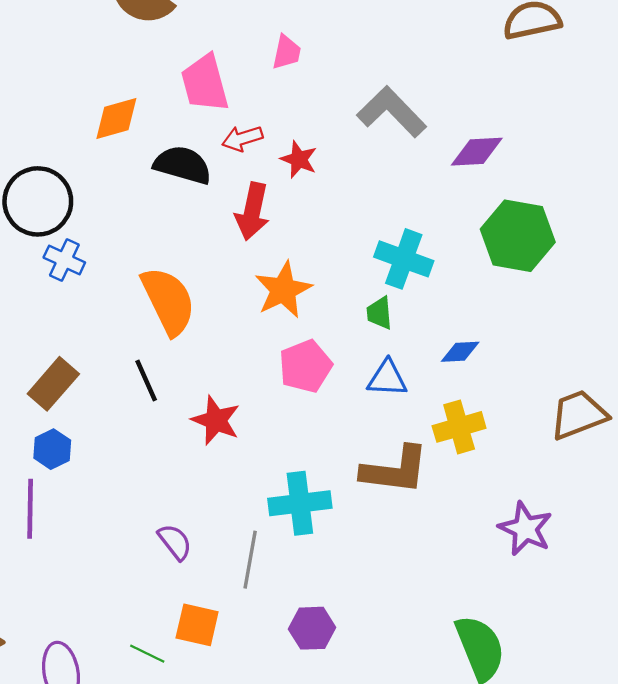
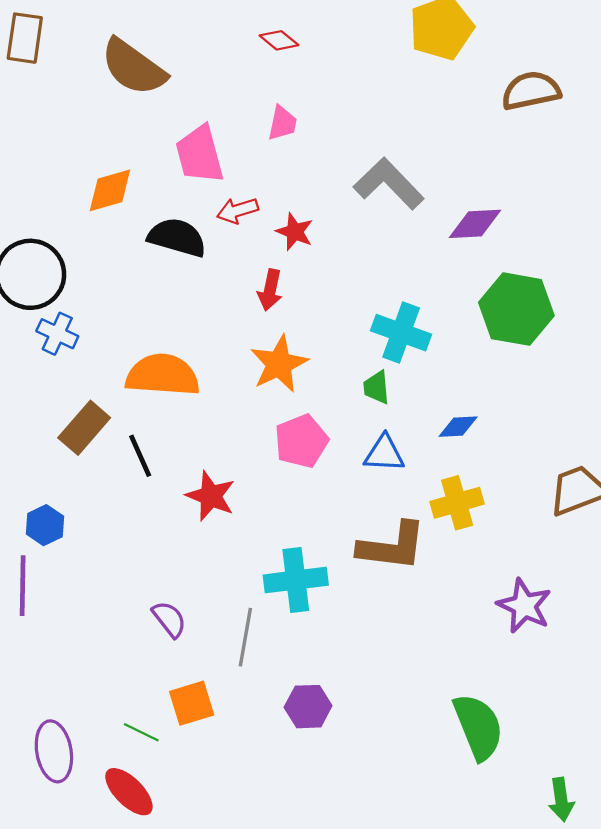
red arrow: (252, 211) -> (270, 290), moved, size x0.7
orange semicircle: (168, 301) -> (163, 375), turned -60
brown rectangle: (53, 384) -> (84, 428), moved
orange square: (197, 625) -> (192, 703), turned -30

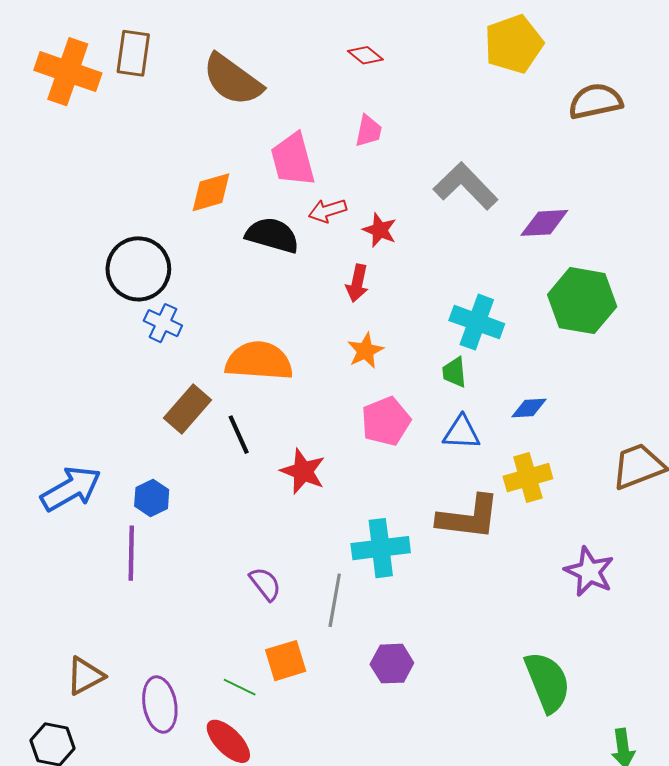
orange star: (279, 364) -> (365, 351), size x0.7

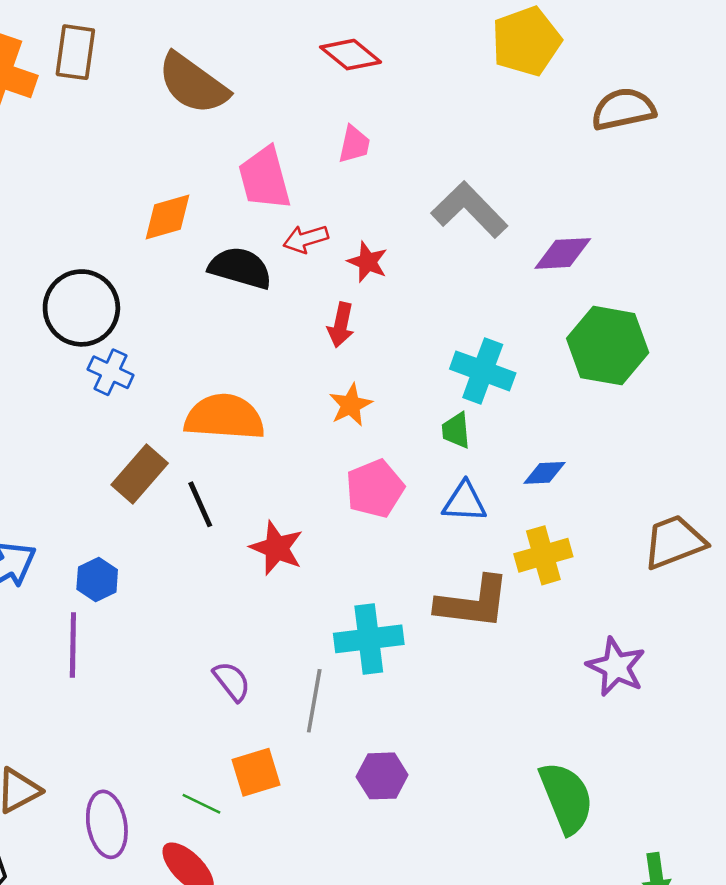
red diamond: (365, 55) -> (351, 55), size x1.4

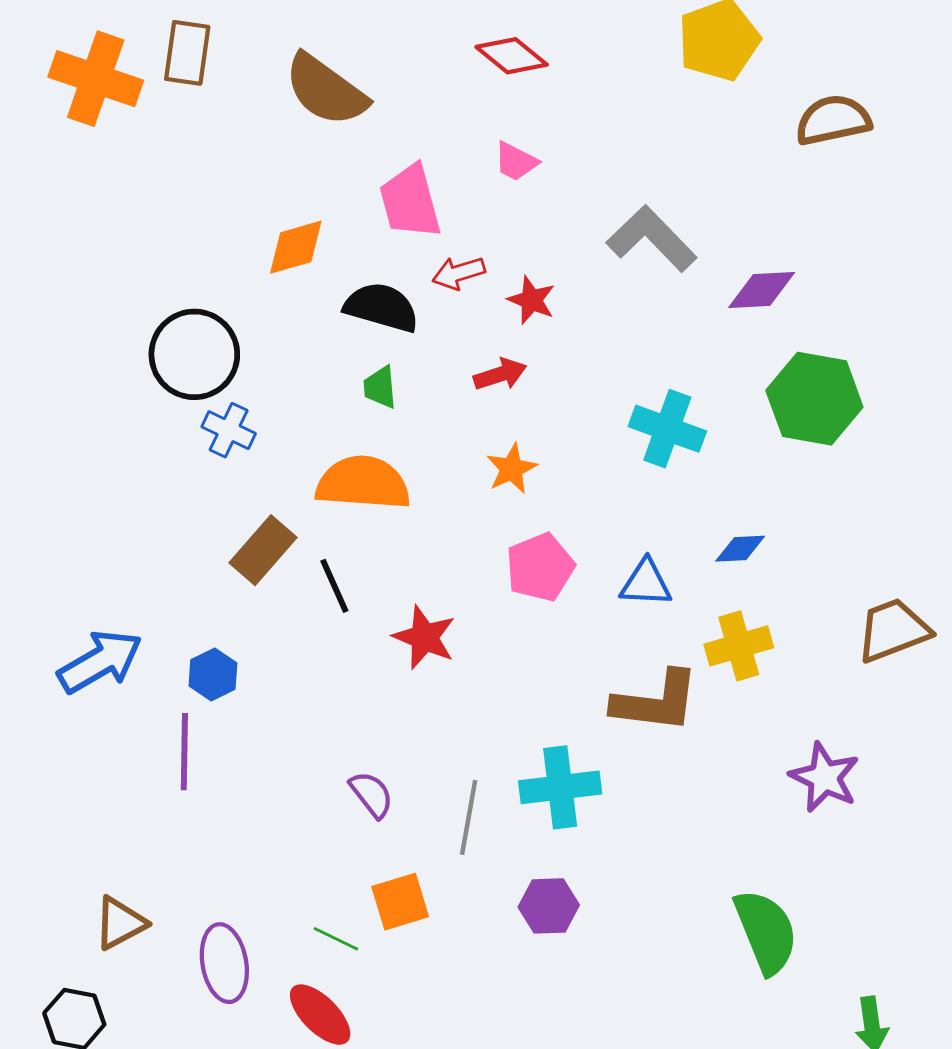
pink trapezoid: (354, 144) -> (516, 161), turned 105
red arrow: (341, 325) -> (500, 374), turned -120
green trapezoid: (456, 430) -> (380, 387), moved
cyan cross: (369, 639) -> (560, 787), moved

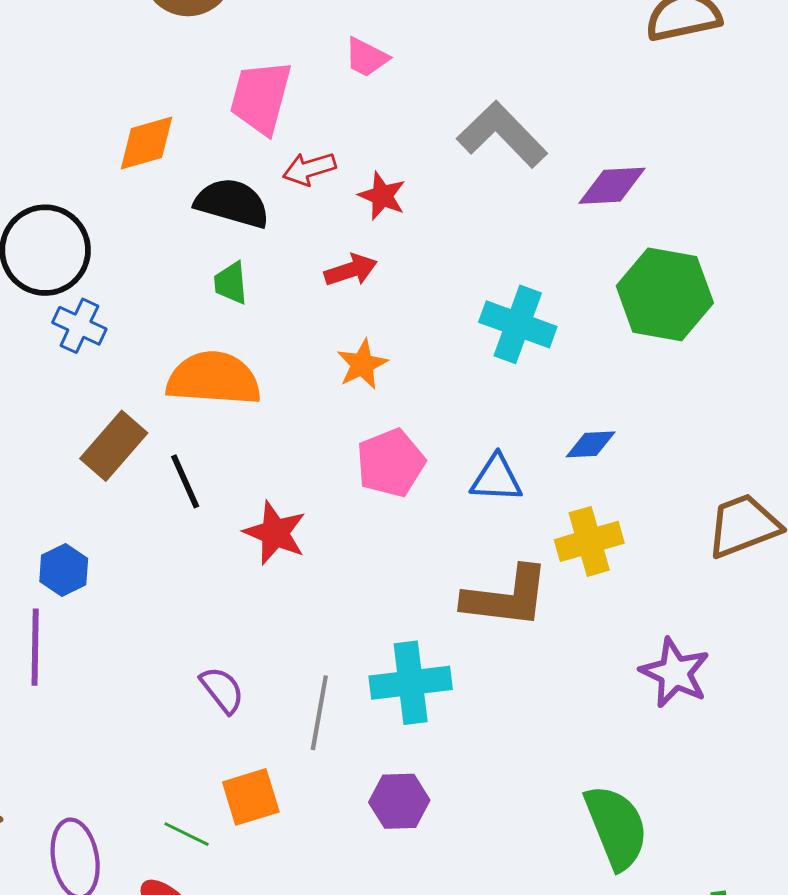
pink trapezoid: (410, 201) -> (261, 97), turned 30

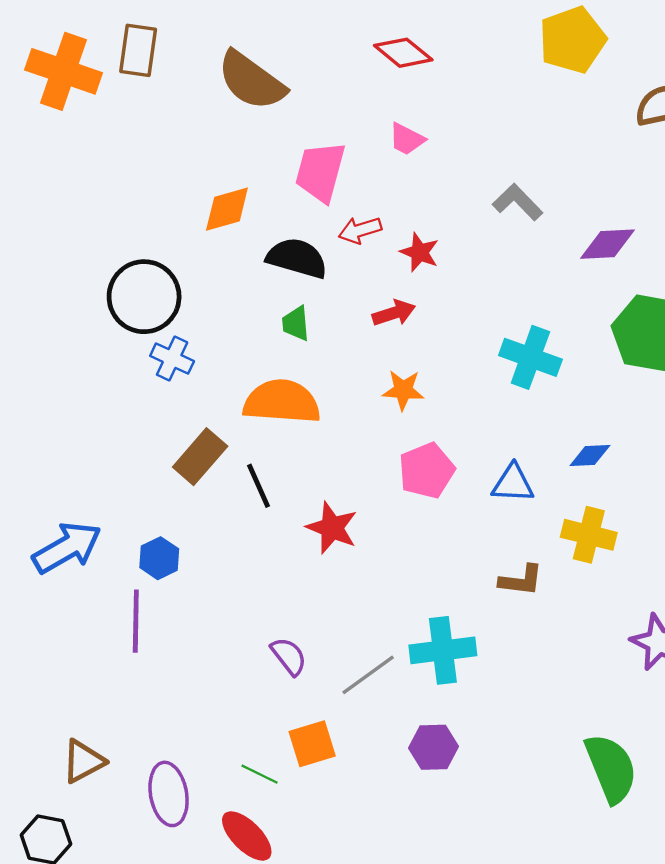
gray L-shape: (502, 134) -> (518, 202), size x0.7
orange star: (362, 364) -> (403, 390), turned 30
yellow cross: (589, 541) -> (589, 535), turned 30
brown L-shape: (506, 597) -> (521, 580), size x0.6
gray line: (319, 713) -> (368, 675), turned 44

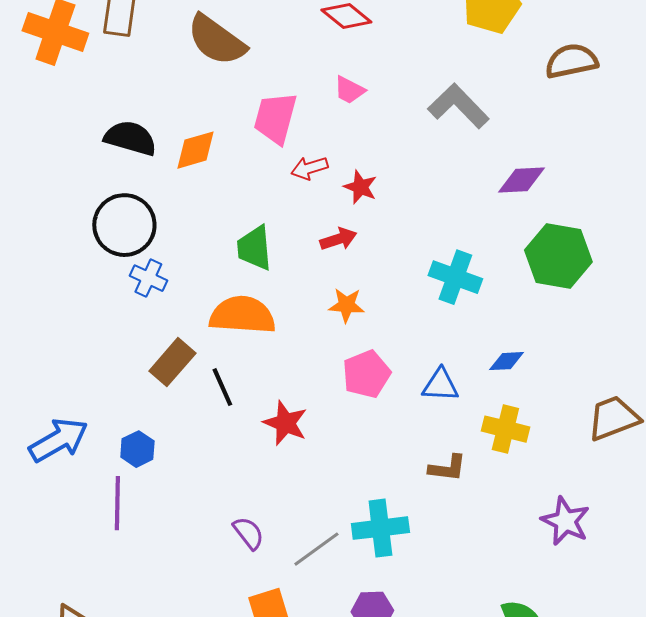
gray L-shape: (518, 202) -> (458, 106), moved, size x1.4
black semicircle: (297, 258) -> (130, 138), moved
green trapezoid: (296, 324) -> (254, 248), size x1.5

